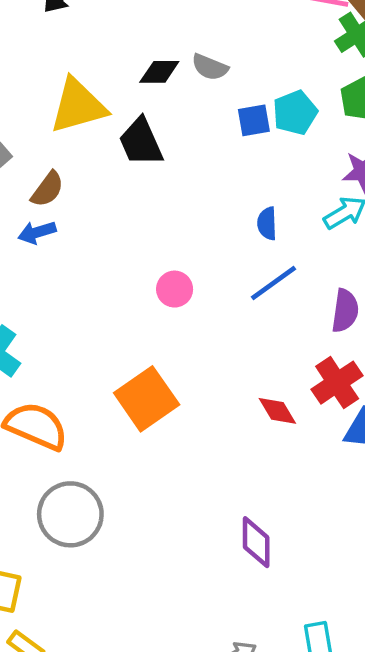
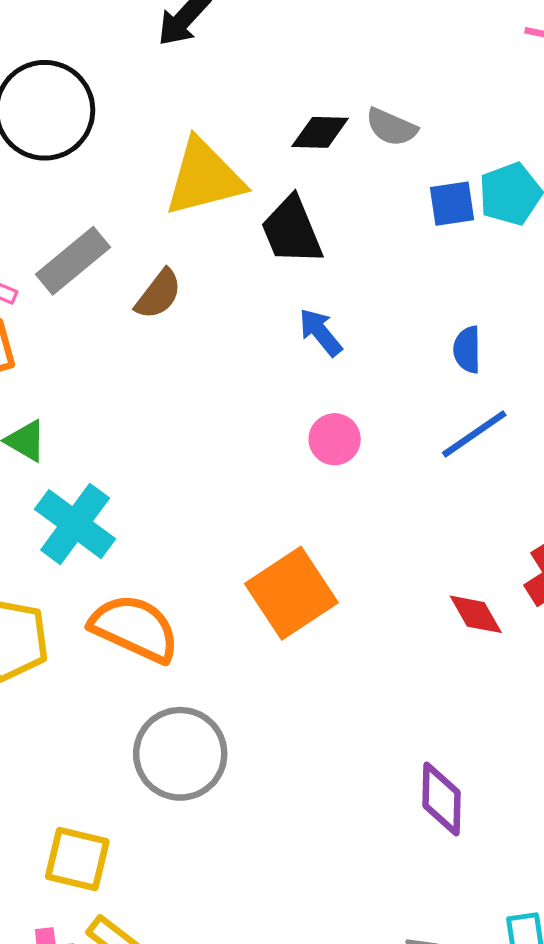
blue arrow: (37, 232) -> (320, 332), moved, turned 66

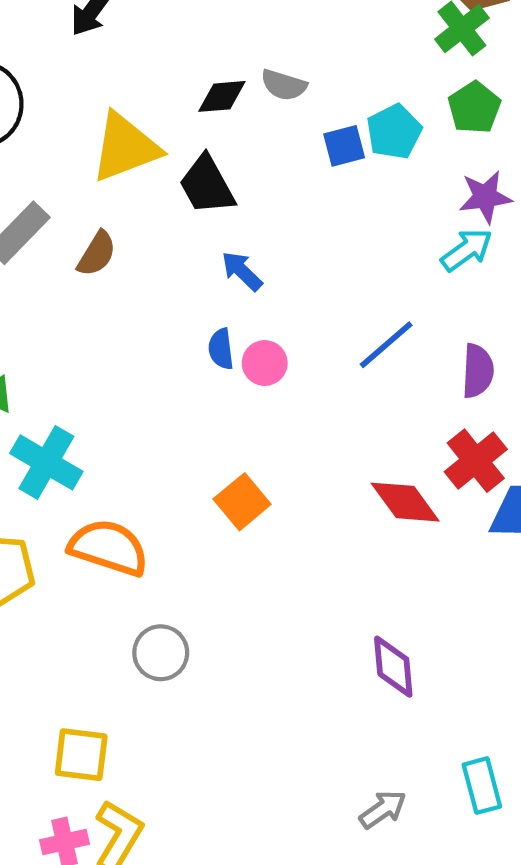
blue semicircle: (467, 350) -> (221, 349), moved
orange square: (291, 593) -> (242, 502), size x0.7
red diamond: (476, 614) -> (405, 502), size x1.4
gray circle: (180, 754) -> (161, 653), size x0.7

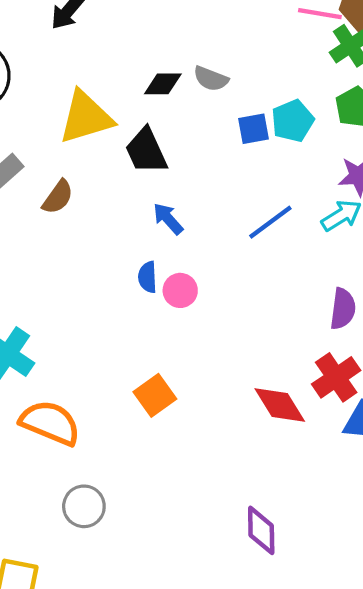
blue line: (386, 345) -> (270, 222), moved

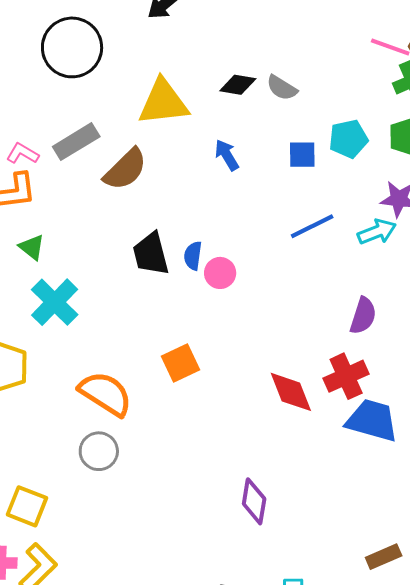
blue square: (254, 129) -> (302, 155), moved
black trapezoid: (146, 151) -> (151, 254), moved
brown semicircle: (58, 197) -> (125, 169), size x1.4
blue arrow: (168, 219) -> (227, 155), moved
orange semicircle: (50, 423) -> (105, 394), moved

